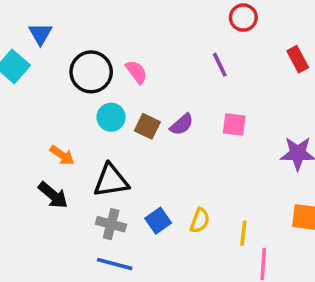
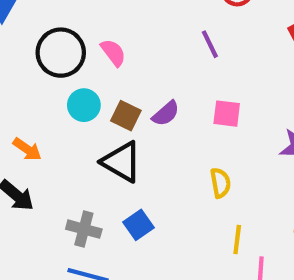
black triangle: (111, 181) -> (122, 162), moved, turned 39
yellow semicircle: (200, 221) -> (220, 183), moved, turned -30

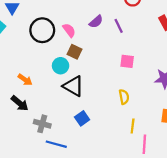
cyan circle: (84, 105) -> (61, 66), moved
purple semicircle: (166, 114) -> (96, 22), moved
brown square: (126, 116) -> (75, 52), moved
gray cross: (84, 229) -> (42, 124), moved

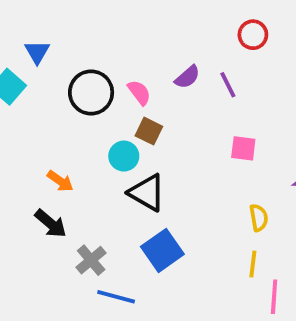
yellow semicircle: (124, 97) -> (259, 218), moved
blue square: (82, 118) -> (162, 250), size x1.5
gray cross: (42, 124) -> (91, 260), turned 35

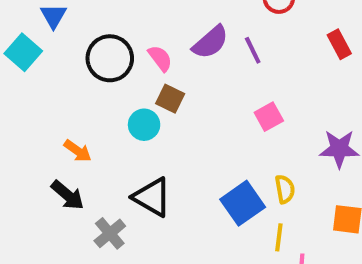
purple semicircle: (187, 77) -> (210, 42), size x1.4
pink square: (243, 148) -> (269, 117), turned -36
black triangle: (147, 193) -> (152, 197), moved
blue square: (162, 250) -> (243, 203), moved

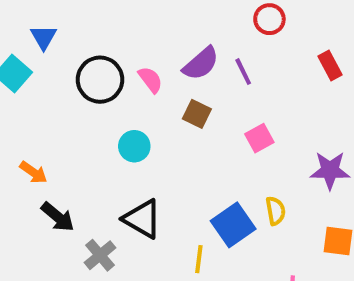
brown square: (170, 99) -> (197, 114), moved
orange arrow: (78, 151) -> (33, 172), moved
yellow line: (279, 237) -> (199, 259), moved

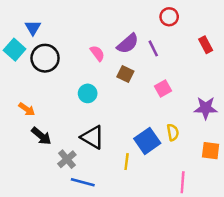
black circle: (100, 80) -> (45, 58), moved

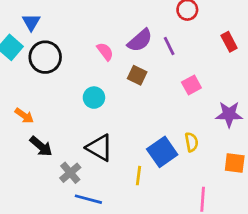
pink square: (163, 89) -> (191, 85), moved

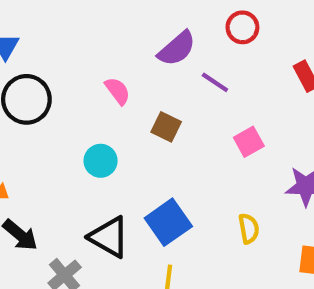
purple semicircle: (140, 40) -> (177, 49), moved
purple line: (169, 46) -> (215, 82), turned -30
blue square: (162, 152) -> (168, 222), moved

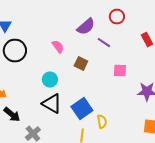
pink square: (249, 142) -> (120, 71), turned 32
yellow semicircle: (249, 229) -> (102, 122), moved
black triangle: (109, 237) -> (52, 104), moved

